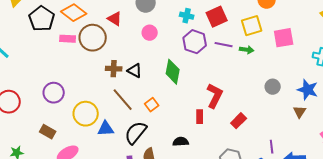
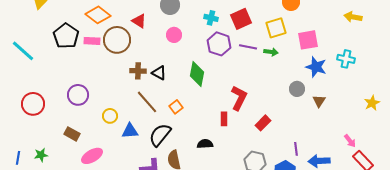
black pentagon: (42, 19) -> (66, 36), moved
blue star: (308, 90) -> (316, 67), moved
brown triangle: (300, 112) -> (319, 101), moved
yellow circle: (86, 114) -> (110, 116), size x0.6

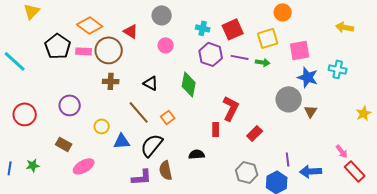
brown cross: (138, 71) -> (111, 81), moved
gray circle: (297, 89) -> (289, 99), size x1.6

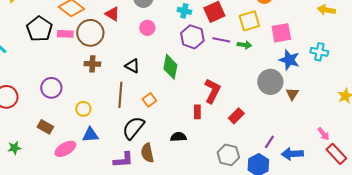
brown line: (139, 112) -> (120, 95), turned 45
blue triangle: (122, 141) -> (90, 135), moved
purple line: (288, 159) -> (269, 142), turned 40

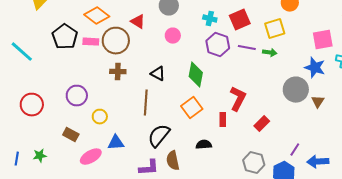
pink square: (281, 33) -> (323, 40), moved
orange square: (149, 100) -> (192, 108), moved, size x1.5
yellow circle: (83, 109) -> (100, 117), moved

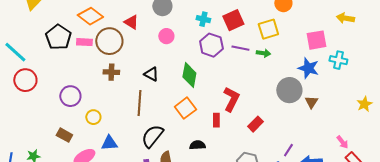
red circle: (32, 105) -> (25, 80), moved

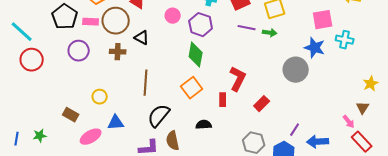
purple hexagon: (211, 45) -> (201, 25), moved
black triangle: (151, 74) -> (142, 38), moved
purple circle: (70, 96) -> (79, 51), moved
brown triangle: (311, 102) -> (363, 108), moved

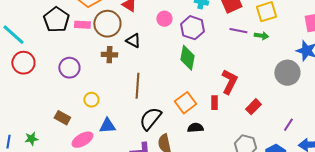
purple circle: (79, 51) -> (69, 68), moved
orange square: (192, 88) -> (185, 103), moved
purple line: (295, 130) -> (288, 125), moved

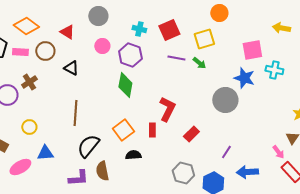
brown circle: (107, 24) -> (45, 51), size x0.7
green arrow: (261, 36) -> (199, 63), turned 32
brown cross: (109, 55) -> (29, 82), moved, turned -35

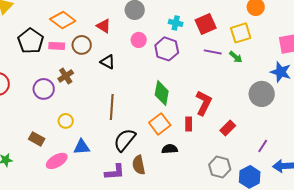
green diamond: (125, 85) -> (162, 93), moved

